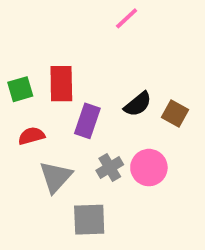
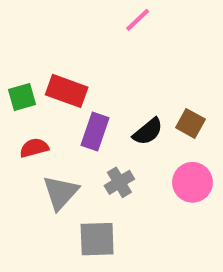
red rectangle: (61, 84) -> (67, 91), turned -69
black semicircle: (138, 104) -> (148, 132), moved
pink circle: (149, 168) -> (192, 182), moved

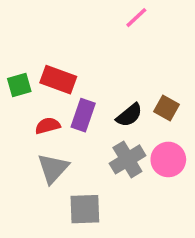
pink line: (138, 20) -> (136, 18), moved
red semicircle: (34, 148) -> (48, 126), moved
gray cross: (119, 182) -> (127, 159), moved, size x1.4

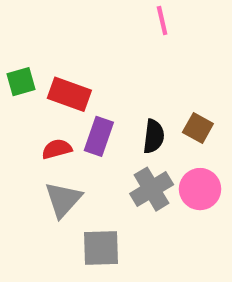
pink line: (136, 18) -> (162, 21), turned -60
green square: (19, 85) -> (21, 82), moved
black semicircle: (129, 115) -> (154, 136), turned -44

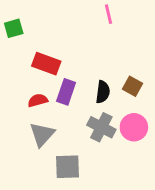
green square: (21, 82) -> (14, 28), moved
gray cross: (152, 189) -> (101, 127), turned -32

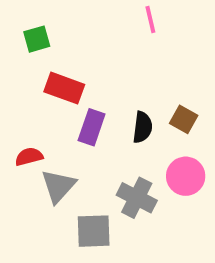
green square: (14, 28) -> (37, 39), moved
red semicircle: (38, 100) -> (29, 157), moved
gray cross: (101, 127) -> (137, 198), moved

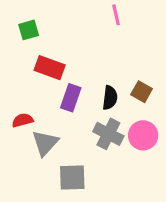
gray cross: (137, 198) -> (108, 134), moved

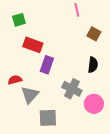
brown square: (142, 92) -> (94, 34), moved
black semicircle: (110, 98) -> (93, 65), moved
pink circle: (143, 135) -> (94, 104), moved

